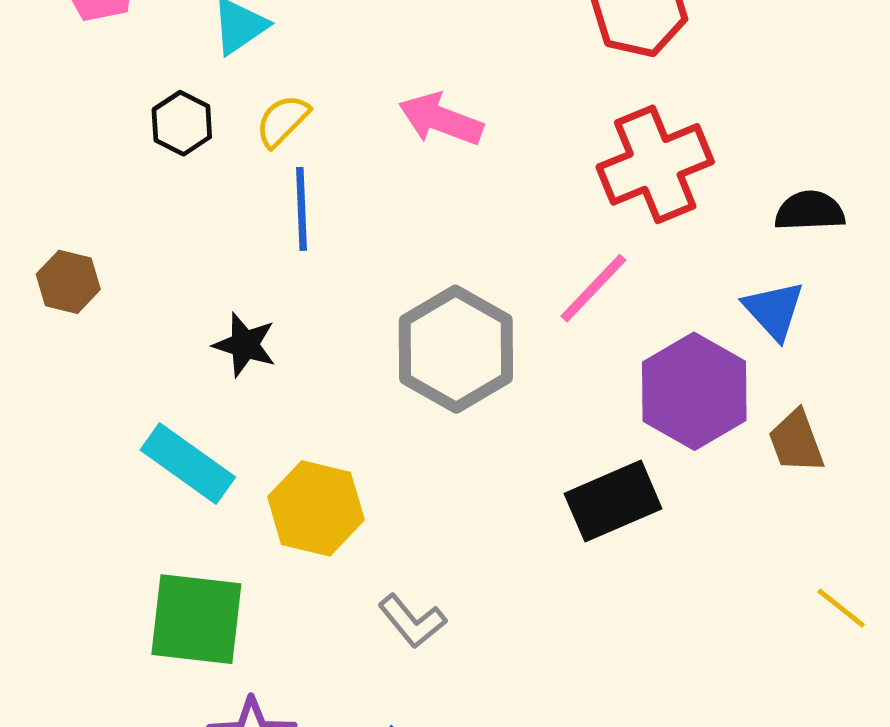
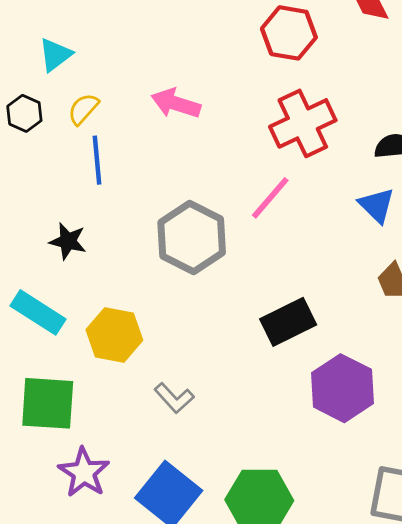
purple hexagon: (694, 391) -> (342, 388), moved

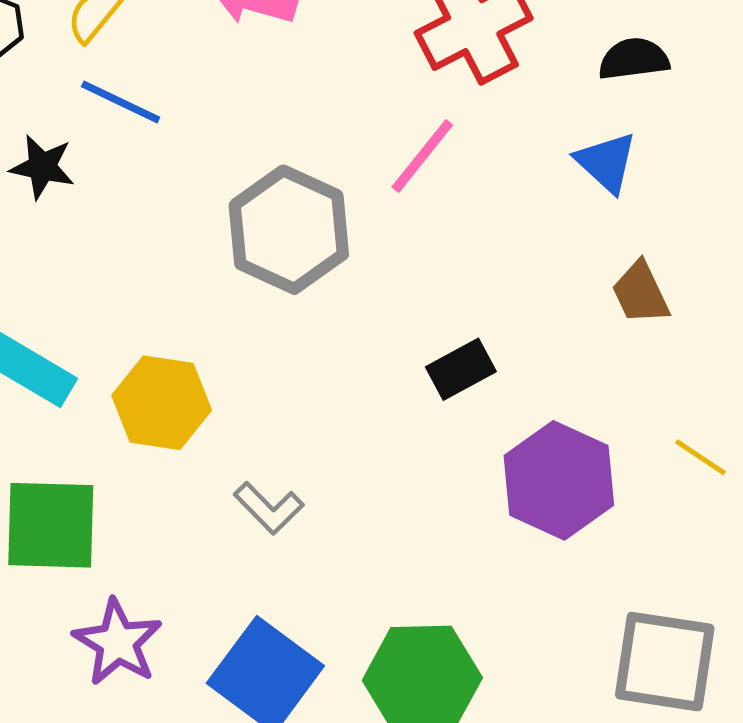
blue line: (97, 160) -> (121, 102), turned -57
black star: (68, 241) -> (42, 167), moved
black rectangle: (288, 322) -> (461, 369), size x0.7

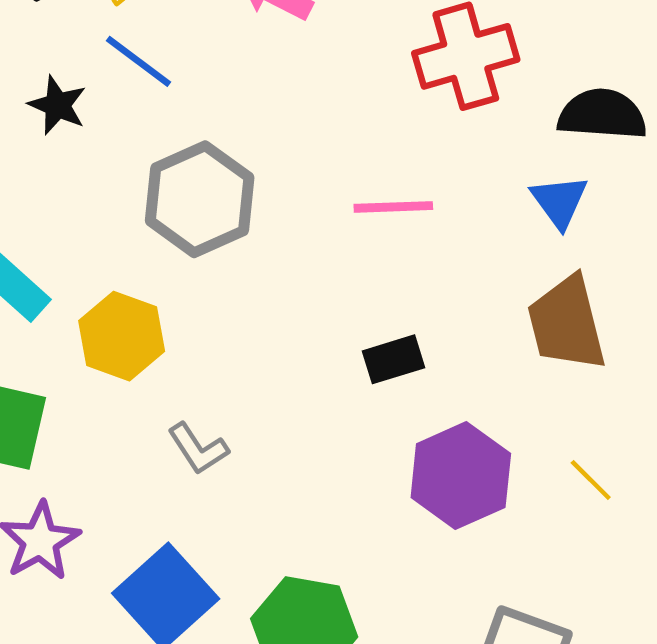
black semicircle: (634, 59) -> (602, 114), size x1.4
pink line: (422, 156) -> (393, 207), moved, turned 38
gray hexagon: (289, 230) -> (200, 199), moved
brown trapezoid: (640, 293) -> (567, 323), size x1.6

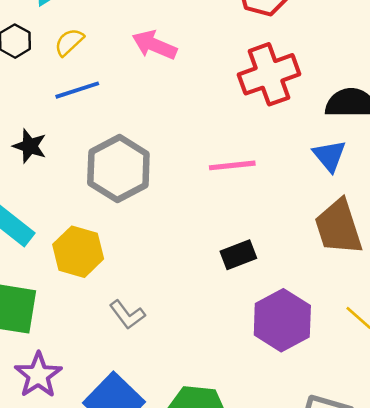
blue line: (139, 61) -> (77, 90), turned -51
black star: (57, 105) -> (30, 146), moved

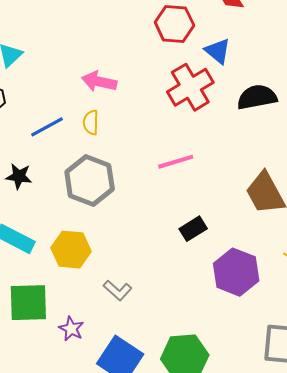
yellow semicircle: (69, 42) -> (91, 122), moved, turned -35
blue triangle: (329, 156) -> (218, 51), moved
purple star: (38, 375) -> (71, 329), moved, size x0.7

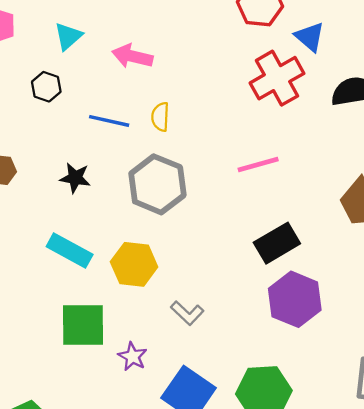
pink arrow: (99, 81) -> (132, 56), moved
blue line: (47, 127) -> (109, 121), turned 40
black rectangle: (193, 229) -> (277, 243), size x1.4
purple hexagon: (236, 272) -> (295, 299), moved

